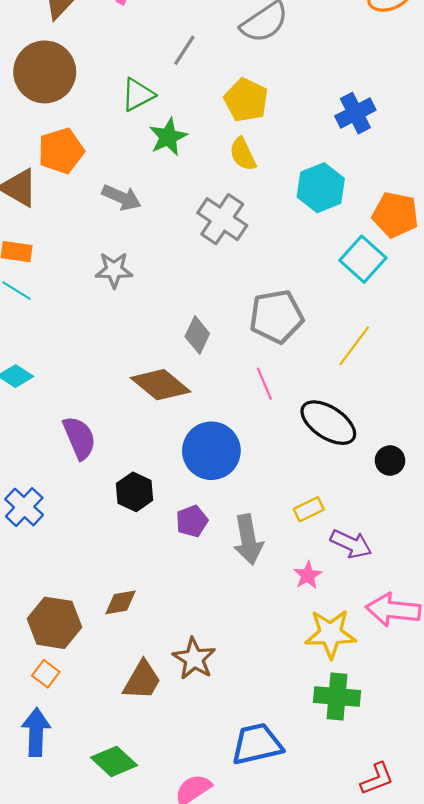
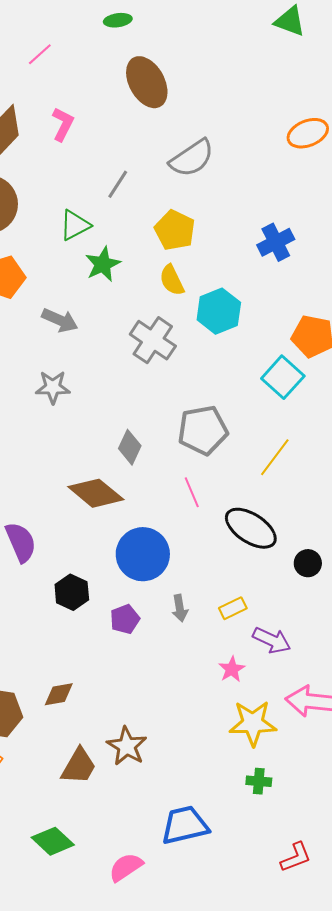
cyan hexagon: (321, 188) -> (219, 311), moved
gray arrow: (248, 540) -> (180, 608), moved, size x0.6
green cross: (337, 696) -> (259, 781), size x0.6

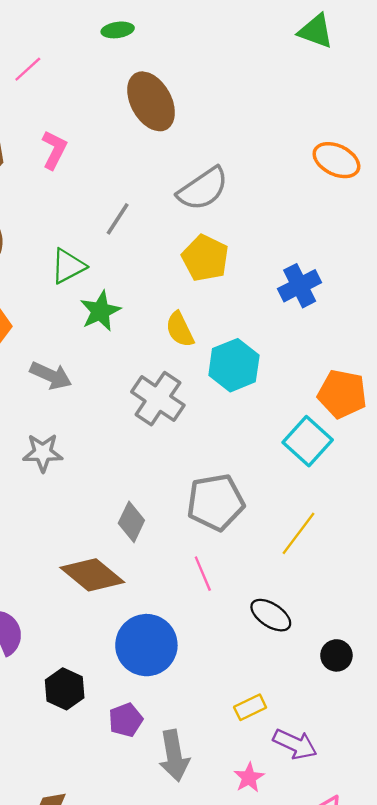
orange ellipse: (308, 133) -> (336, 160), turned 48
yellow pentagon: (175, 230) -> (205, 258), moved
black ellipse: (251, 528) -> (271, 615), size x0.7
gray arrow: (180, 608) -> (174, 756), moved, size x1.6

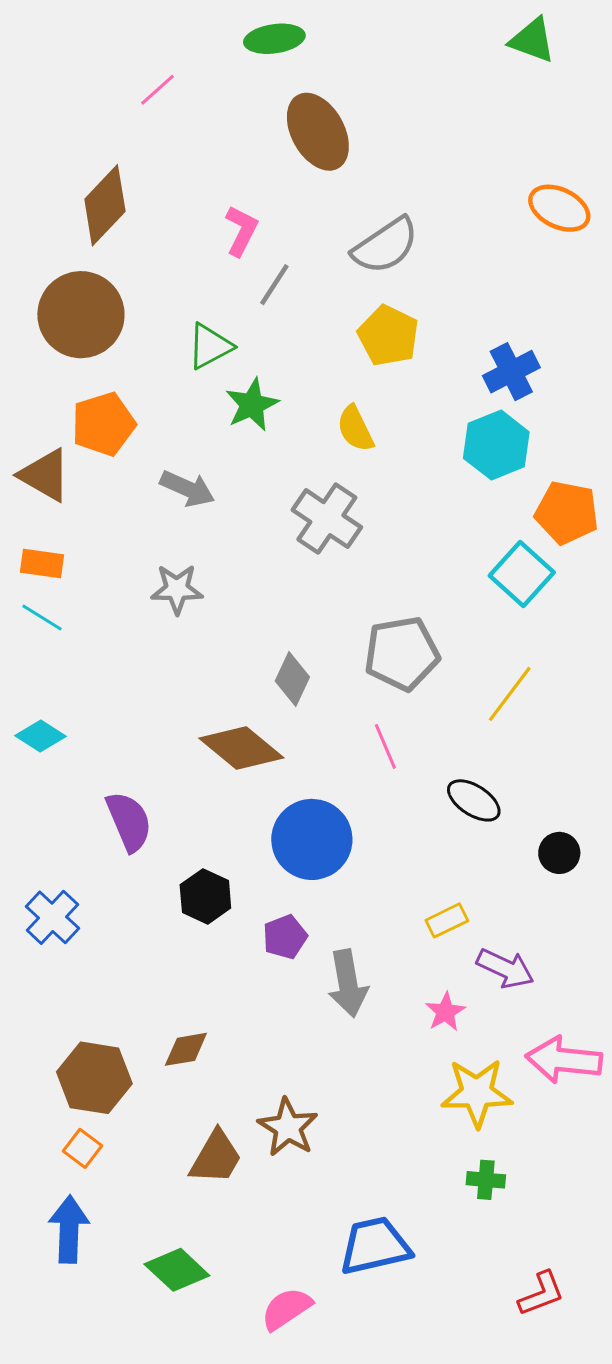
green ellipse: (118, 30) -> (274, 39), size x1.4
pink L-shape: (54, 150) -> (241, 231), moved
cyan hexagon: (234, 365) -> (496, 445), moved

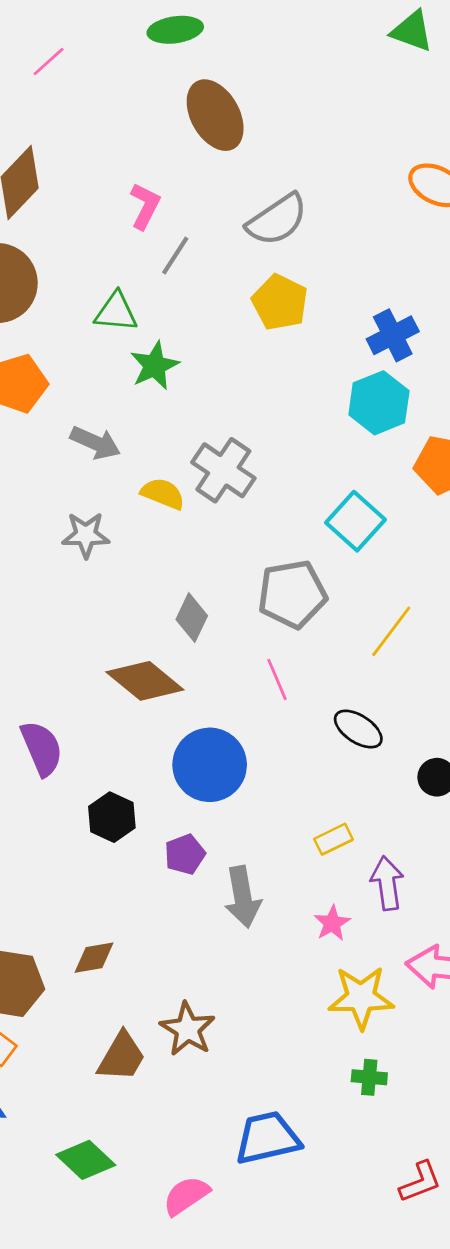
pink line: (157, 90) -> (49, 61), moved
green triangle: (210, 346) -> (116, 312), turned 33
yellow semicircle: (355, 429) -> (163, 494), moved, turned 138
cyan square: (522, 574) -> (356, 521), moved
purple arrow: (505, 968) -> (387, 883), turned -123

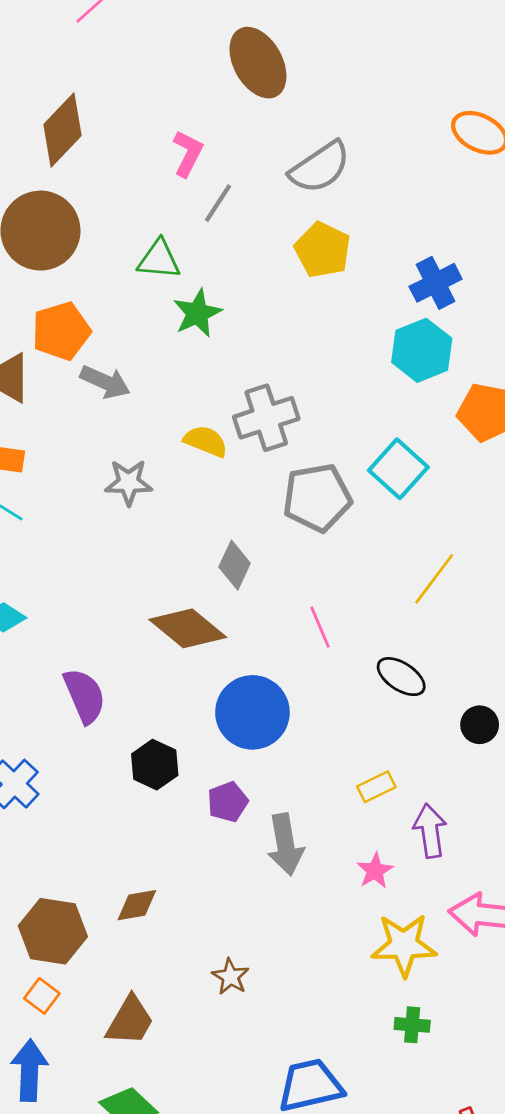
gray arrow: (95, 443) -> (105, 382), moved
gray cross: (223, 470) -> (266, 418), turned 38
gray pentagon: (292, 594) -> (317, 498), moved
brown star: (188, 1029) -> (230, 977), size x0.7
brown trapezoid: (122, 1057) -> (130, 1021), moved

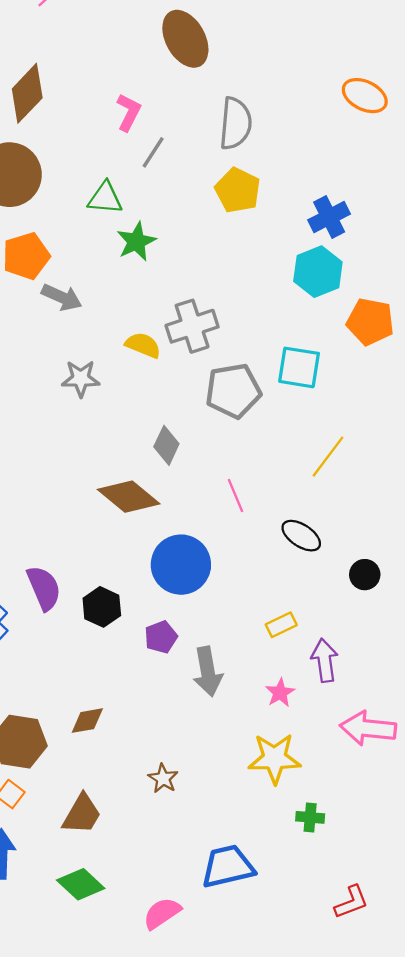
gray semicircle: (320, 167) -> (236, 123), turned -51
cyan square: (398, 469) -> (299, 367), turned -33
purple semicircle: (85, 696) -> (44, 588), moved
yellow star: (404, 945) -> (274, 758), moved

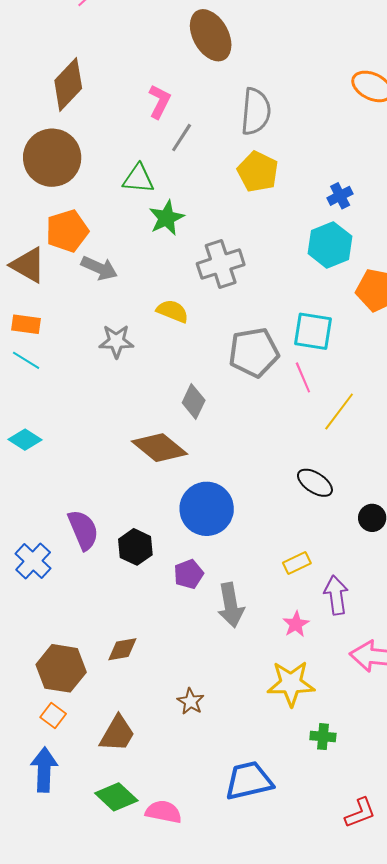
blue cross: (329, 217) -> (340, 196), size x0.7
gray cross: (192, 326) -> (221, 264), moved
pink line: (236, 495) -> (303, 377), moved
pink semicircle: (162, 913) -> (163, 812), moved, turned 45

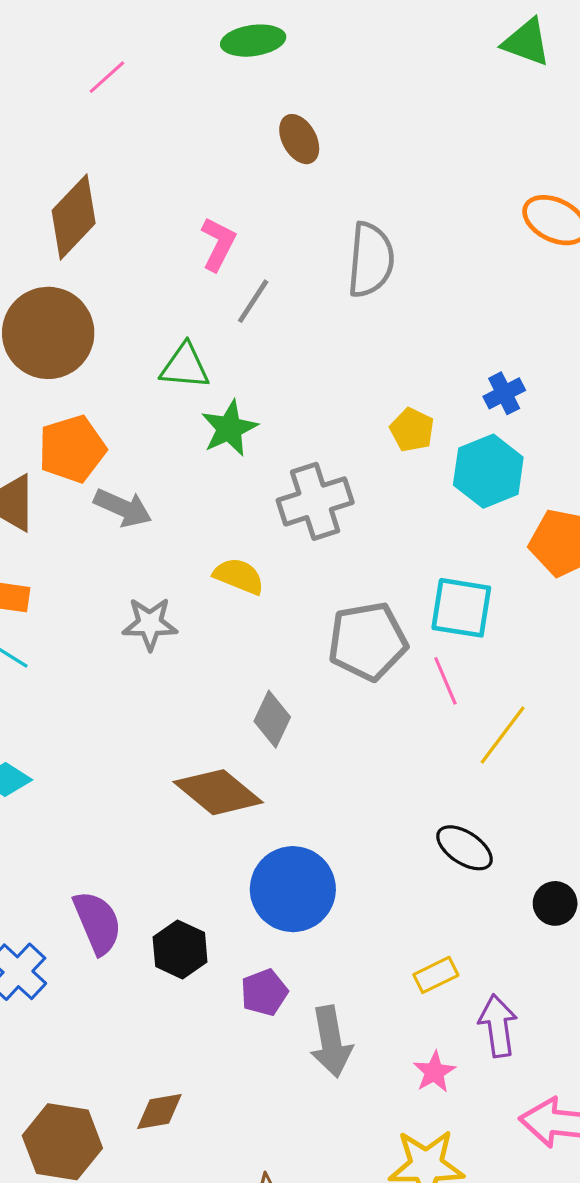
brown ellipse: (211, 35) -> (299, 139), size x0.6
yellow pentagon: (258, 172) -> (412, 430), moved, size x0.7

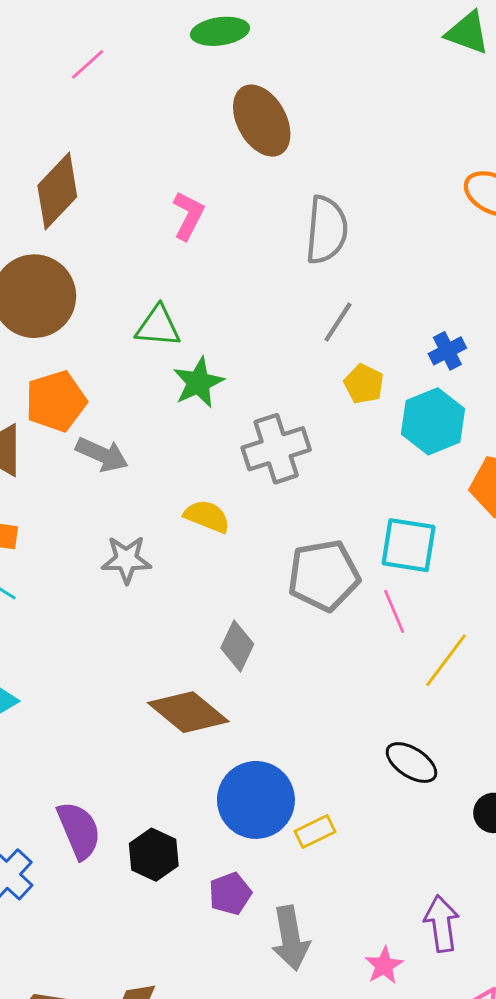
brown ellipse: (299, 139) -> (262, 121), size x1.6
gray line: (253, 301) -> (338, 322), moved
yellow rectangle: (436, 975) -> (315, 832), moved

